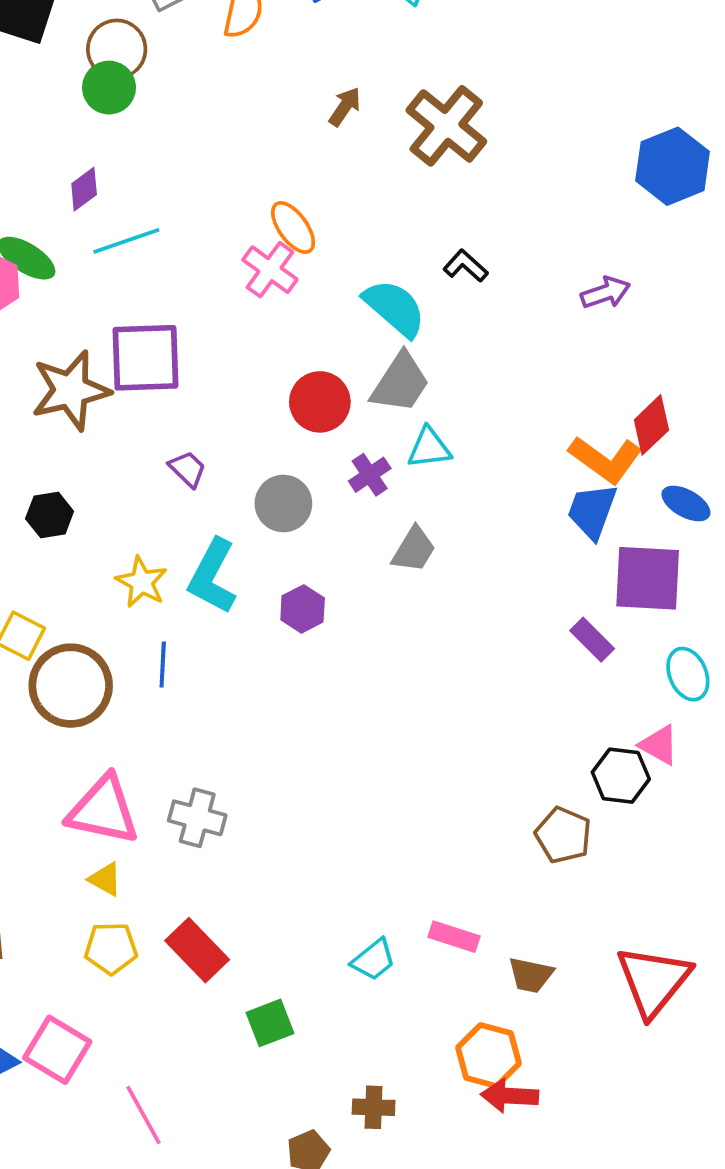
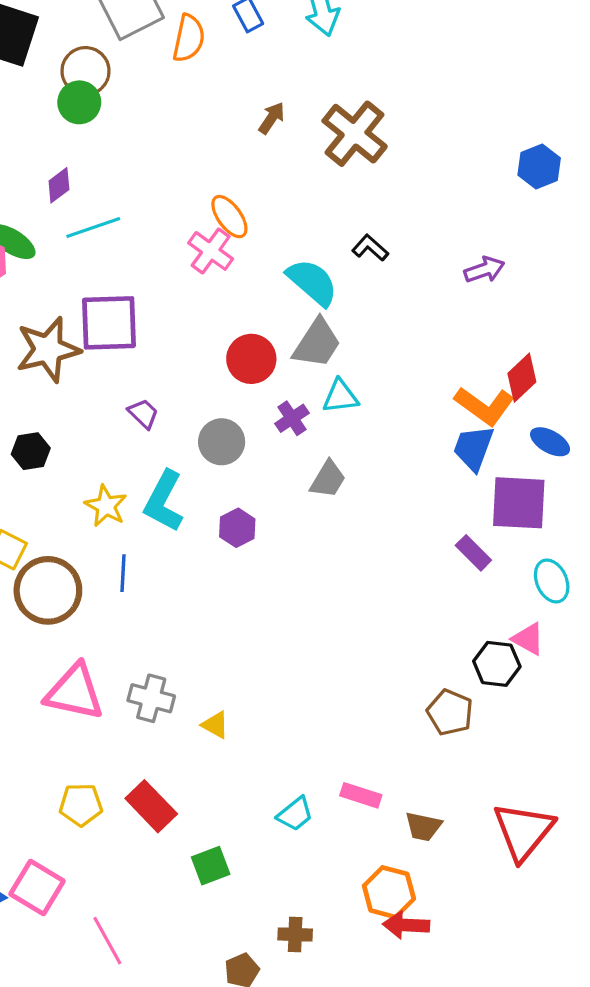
blue hexagon: (673, 166) -> (539, 166), size x0.7
yellow triangle: (105, 879) -> (215, 725), moved

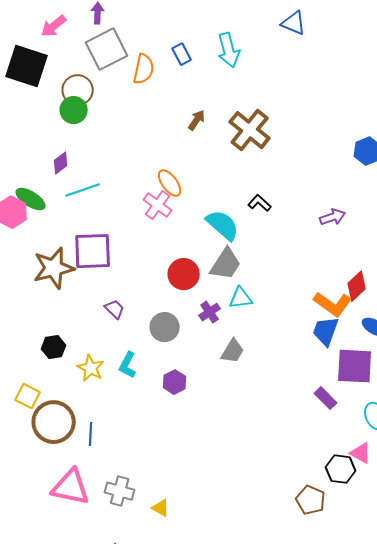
black hexagon: (31, 451) -> (54, 347), moved
cyan L-shape: (164, 501) -> (128, 365), size x0.7
blue line: (123, 573) -> (91, 434), moved

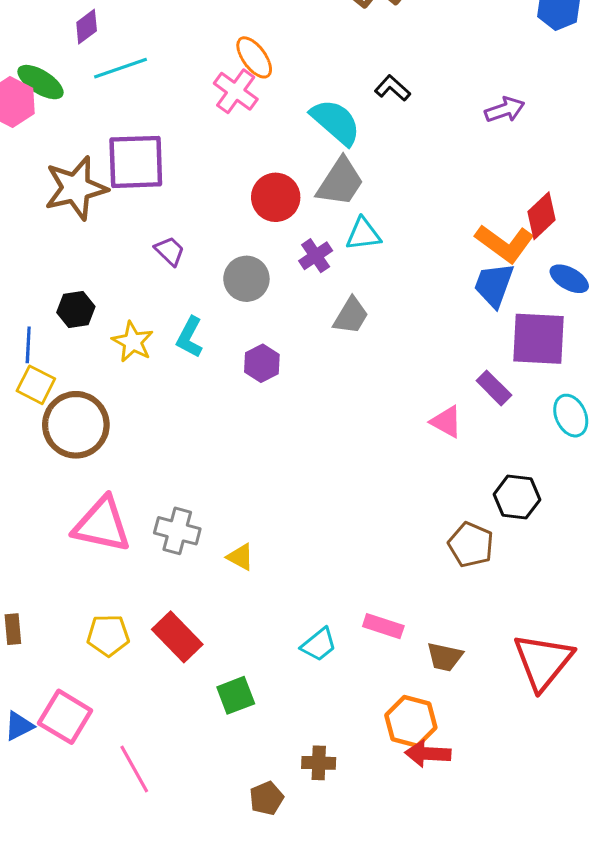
blue line: (91, 434) -> (28, 345), moved
pink triangle: (361, 453) -> (446, 422), moved

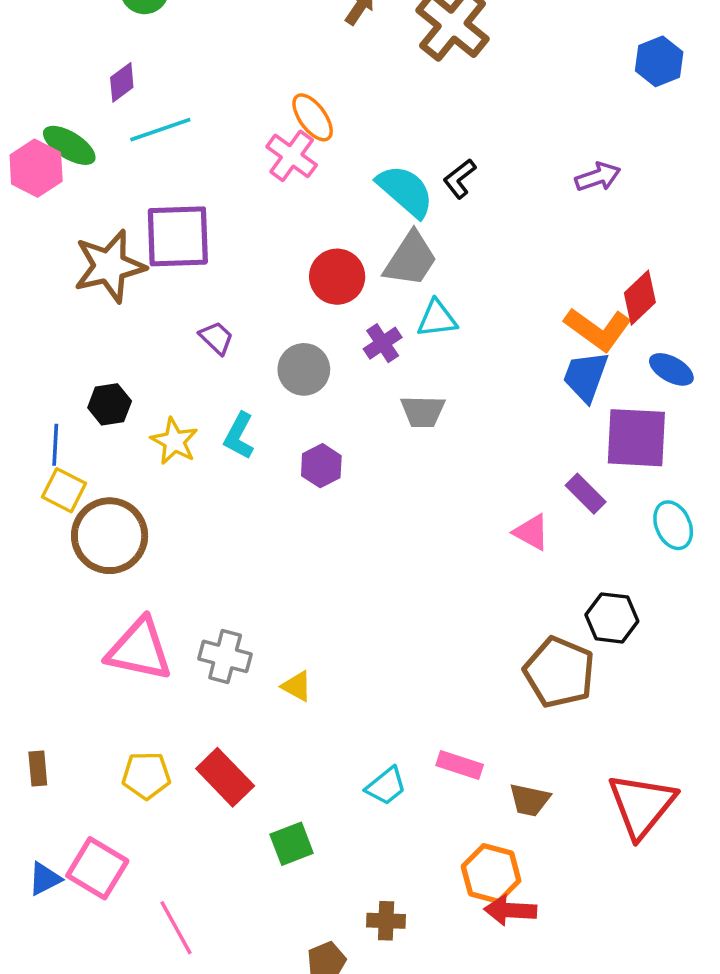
black L-shape: (392, 88) -> (460, 179), moved, turned -80
gray trapezoid: (351, 316) -> (423, 411), turned 60
brown pentagon: (471, 545) -> (559, 672), size x1.4

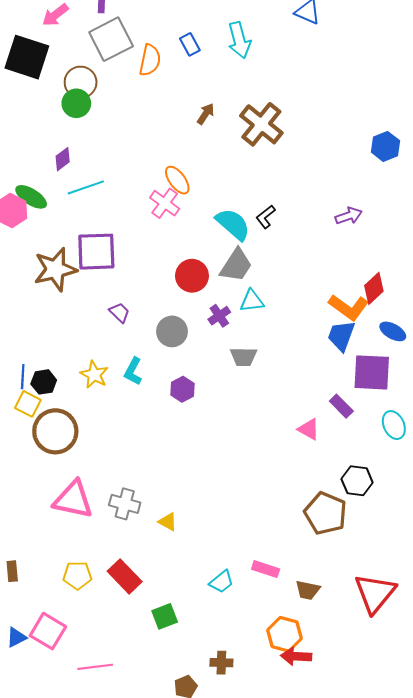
black hexagon: (110, 404) -> (44, 382), moved
pink line: (176, 928) -> (95, 667), turned -68

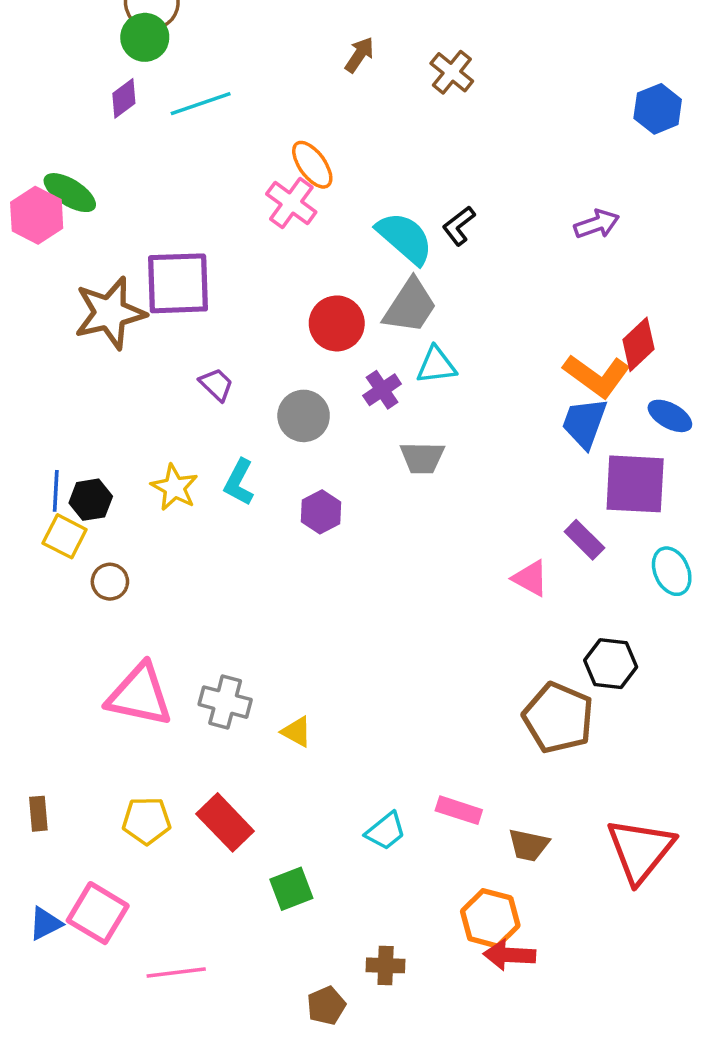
brown cross: (261, 124) -> (452, 72), size x0.6
purple diamond: (63, 159) -> (124, 98), moved
cyan line: (86, 187) -> (201, 104), moved
brown circle: (55, 431) -> (110, 582), size x0.5

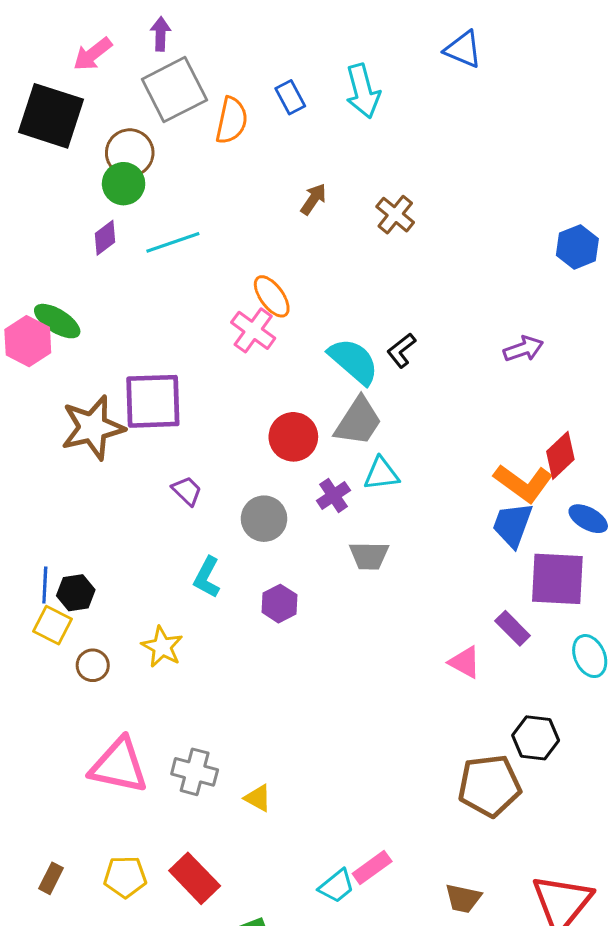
yellow star: (174, 487) -> (162, 647), moved
brown pentagon: (558, 718) -> (489, 786), turned -30
pink rectangle: (459, 810) -> (372, 868), moved, turned -54
brown rectangle: (38, 814) -> (51, 878), moved, turned 32

